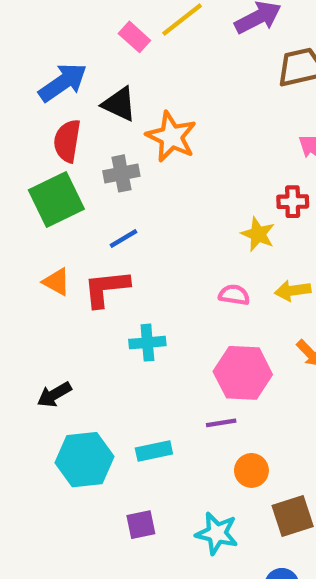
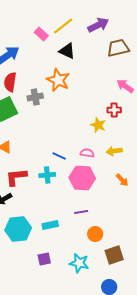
black triangle: (119, 104) -> (67, 51), moved
blue line: (124, 239) -> (59, 156), moved, turned 56
red L-shape: (106, 288) -> (16, 177), moved
pink hexagon: (243, 373) -> (82, 178), moved

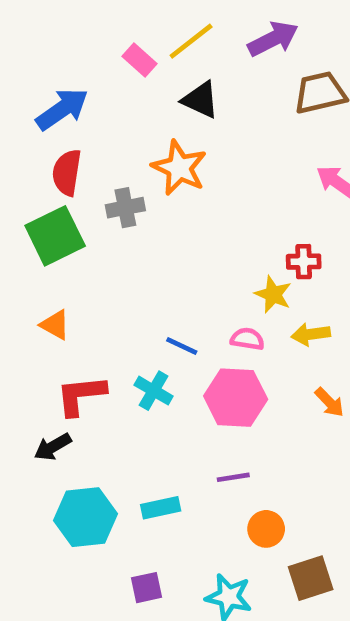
red cross: (114, 110) -> (304, 262), moved
yellow star: (98, 125) -> (273, 294), moved
cyan cross: (47, 175) -> (154, 391), turned 35

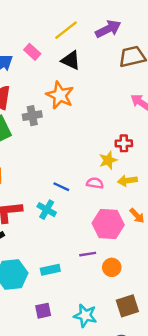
pink rectangle: (139, 60) -> (32, 52), moved
yellow star: (273, 294) -> (108, 160), turned 30
pink hexagon: (236, 398) -> (108, 224), moved
orange circle: (266, 529) -> (112, 267), moved

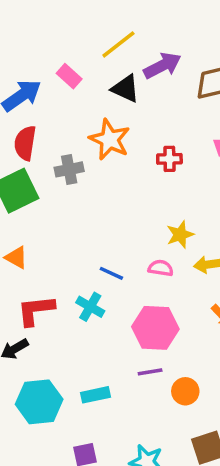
purple arrow: (108, 29) -> (162, 66), moved
red cross: (124, 143) -> (169, 159), moved
pink hexagon: (108, 224) -> (155, 328), moved

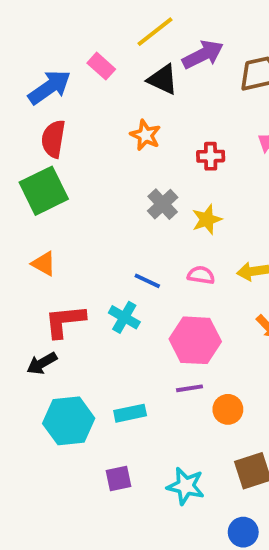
orange star: (110, 140) -> (145, 135), size x0.7
gray cross: (69, 169) -> (163, 204), moved, turned -32
yellow star: (180, 235) -> (207, 219), moved

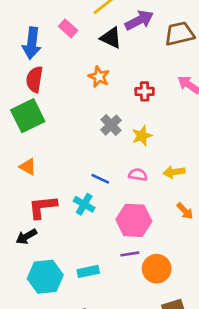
blue arrow: (49, 87) -> (32, 43), turned 132
orange circle: (228, 409) -> (157, 269), size x1.4

